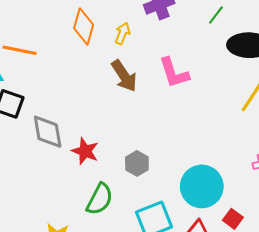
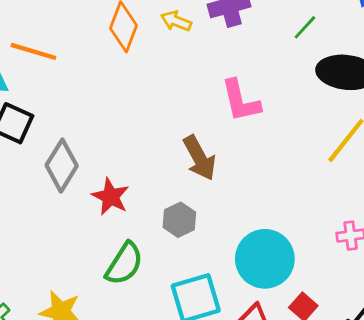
yellow arrow: (122, 33) -> (176, 21), moved, turned -95
brown arrow: (124, 76) -> (199, 158), moved
gray diamond: (48, 132) -> (62, 166), turned 36

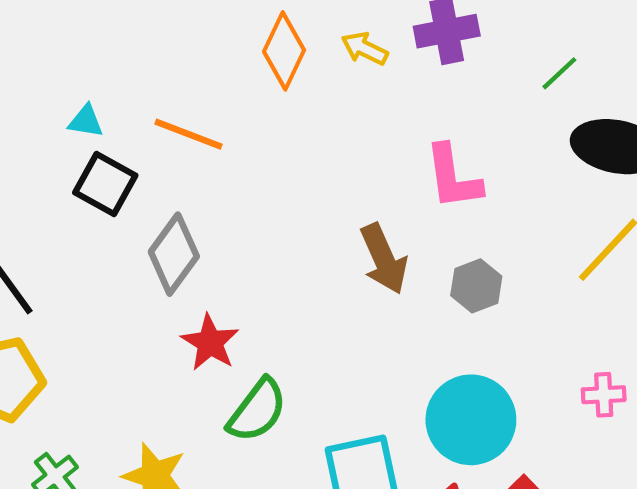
orange line: (33, 51) -> (189, 134), moved
red star: (110, 197) -> (210, 343), moved
gray hexagon: (179, 220) -> (476, 286), moved

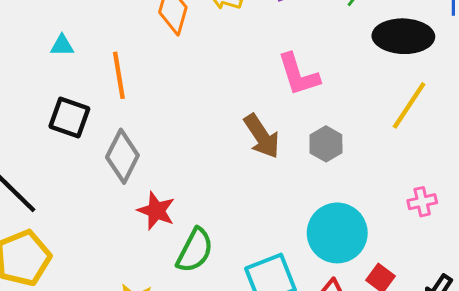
cyan triangle: (86, 121) -> (62, 46), moved
orange line: (189, 134) -> (119, 75), turned 69

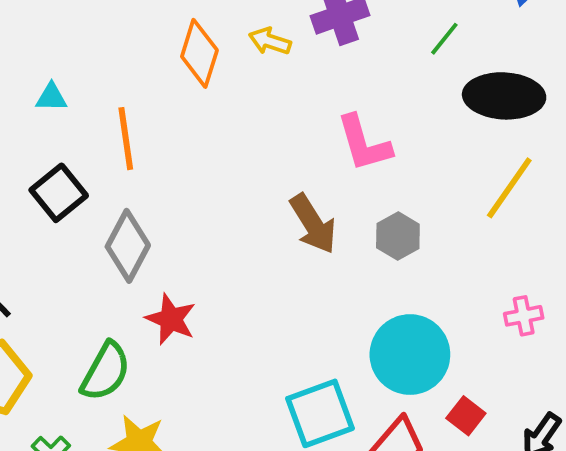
black square: (69, 117) -> (59, 193), turned 30
green semicircle: (195, 250) -> (106, 371), moved

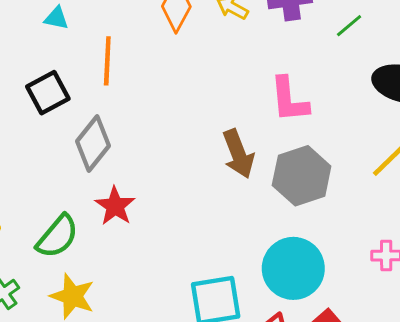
green line: (444, 39) -> (349, 26), moved
gray hexagon: (398, 236) -> (302, 176), size x1.6

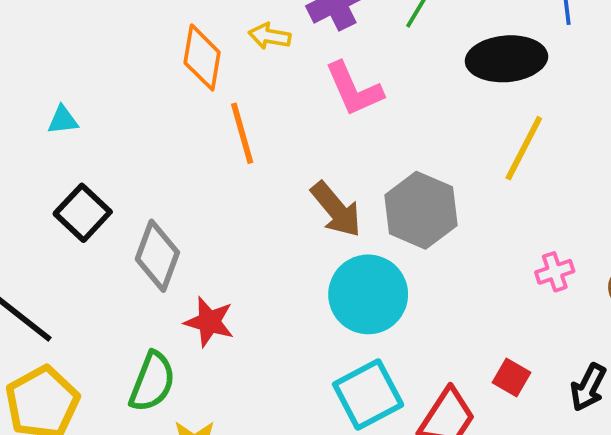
orange line: (107, 61) -> (242, 133), moved
pink L-shape: (289, 100) -> (354, 89), moved
cyan circle: (293, 268) -> (368, 294), moved

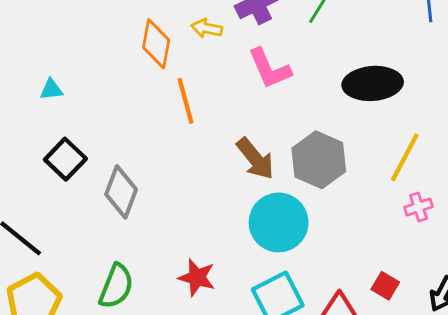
black ellipse: (506, 59) -> (373, 83), moved
yellow line: (524, 148) -> (405, 157), moved
red star: (209, 322) -> (197, 277), moved

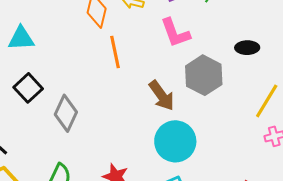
black ellipse: (373, 83) -> (247, 48), size x0.6
cyan triangle: (51, 89) -> (21, 38), size x1.6
gray hexagon: (319, 160) -> (204, 75), moved

